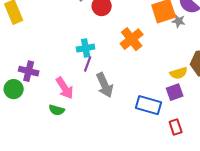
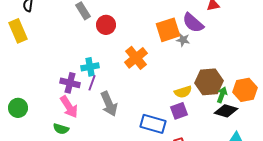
purple cross: (29, 71) -> (70, 83), moved

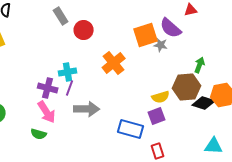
green arrow: (222, 95) -> (200, 65), moved
gray arrow: (109, 104) -> (87, 109), turned -65
black diamond: (226, 111) -> (204, 103), moved

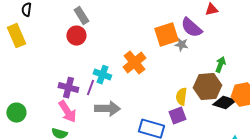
red circle: (84, 30) -> (76, 36), moved
cyan cross: (68, 72) -> (102, 75), moved, turned 30
yellow semicircle: (161, 97) -> (181, 97), turned 114

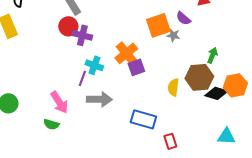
purple semicircle: (191, 28) -> (183, 18), size x0.7
purple cross: (68, 88) -> (82, 35), moved
purple square: (177, 116) -> (136, 67), moved

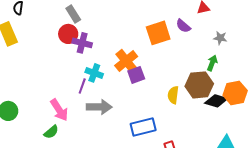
gray star: (173, 35) -> (220, 38), moved
blue rectangle: (143, 119) -> (143, 127), turned -30
green semicircle: (51, 124) -> (51, 132), turned -56

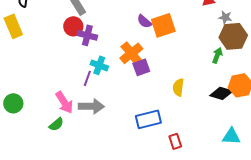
purple semicircle: (183, 26) -> (144, 21), moved
gray star: (220, 38) -> (225, 17), moved
brown hexagon: (199, 85) -> (233, 36), moved
gray arrow: (99, 107) -> (91, 106), moved

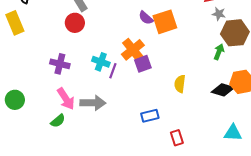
gray star: (225, 17) -> (219, 14), moved
purple cross: (87, 35) -> (60, 64), moved
purple line: (87, 78) -> (113, 71), moved
blue rectangle: (148, 119) -> (150, 116), size x0.7

